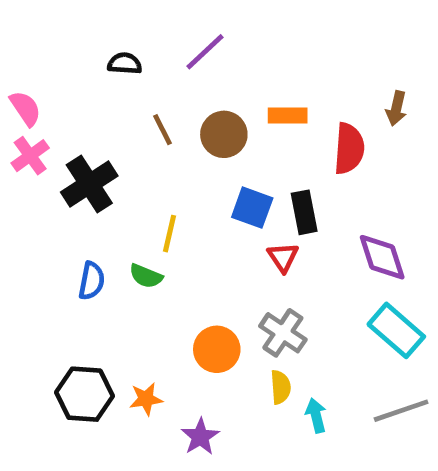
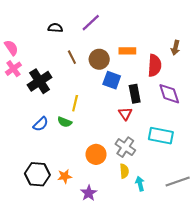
blue square: (252, 208) -> (112, 80), moved
purple diamond: (382, 257) -> (169, 94), moved
blue semicircle: (92, 281) -> (41, 124), turned 35
cyan rectangle: (396, 330) -> (161, 136), moved, turned -30

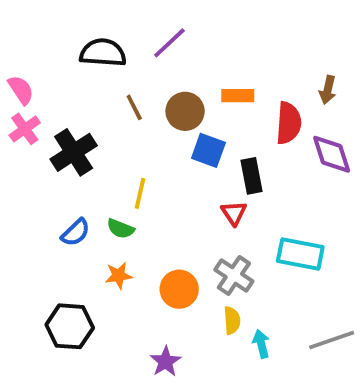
black semicircle: (55, 28) -> (103, 53), size x1.6
purple diamond: (169, 94) -> (332, 154), moved
orange star: (65, 176) -> (119, 275), moved

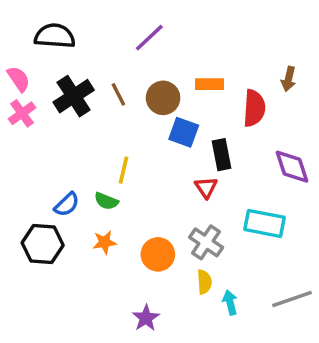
black semicircle: (103, 53) -> (55, 36), moved
black cross: (74, 152) -> (74, 96), moved
purple diamond: (332, 154) -> (292, 167), moved
black hexagon: (70, 326) -> (43, 244), moved

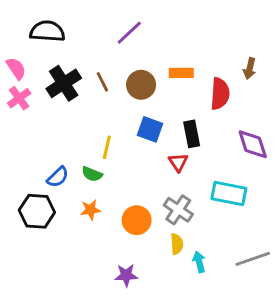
blue square: (184, 132) -> (150, 129), moved
purple star: (146, 318) -> (126, 275), turned 30

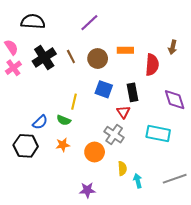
gray cross: (178, 210) -> (114, 135), moved

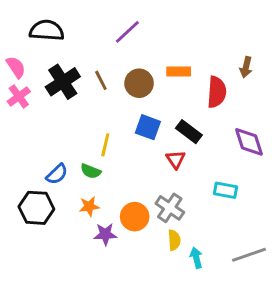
black rectangle: (133, 92) -> (189, 132), turned -42
cyan rectangle: (158, 134) -> (226, 190), size x0.7
gray cross: (114, 135) -> (170, 208), moved
purple star: (87, 190) -> (105, 234), moved

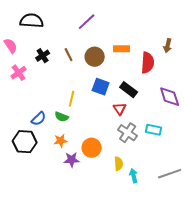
black cross: (63, 82) -> (43, 56), size x0.6
pink cross: (19, 96) -> (19, 73), moved
gray cross: (170, 208) -> (128, 133), moved

